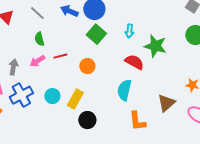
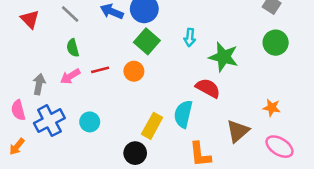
red semicircle: (134, 62) -> (208, 88), moved
orange circle: (87, 66) -> (134, 71), moved
yellow rectangle: (75, 99) -> (152, 126), moved

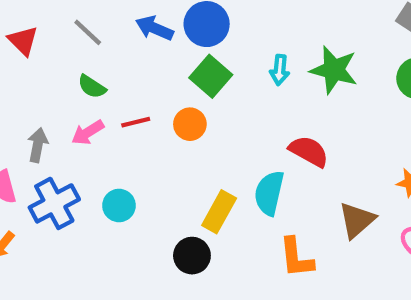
green semicircle: (73, 48) -> (92, 87), turned -42
green star: (224, 57) -> (334, 70), moved

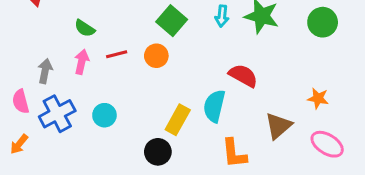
pink arrow: (88, 132) -> (82, 62), turned 135

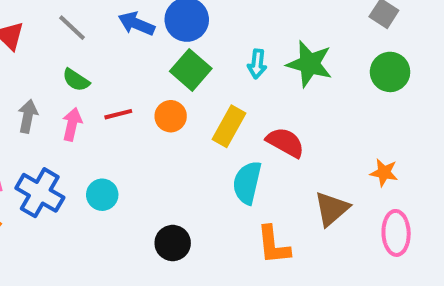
gray arrow: (45, 71) -> (28, 116), moved
blue cross: (57, 114) -> (40, 193), turned -32
yellow rectangle: (178, 120) -> (229, 126), moved
pink ellipse: (327, 144) -> (396, 233), turned 56

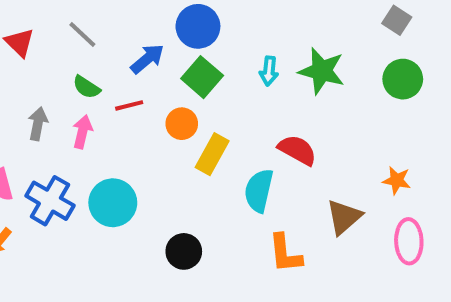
blue arrow: (136, 24) -> (147, 59), moved, turned 117
red line: (118, 114) -> (129, 105), moved
yellow rectangle: (229, 126) -> (212, 154), moved
cyan circle: (102, 195) -> (113, 203), size x1.5

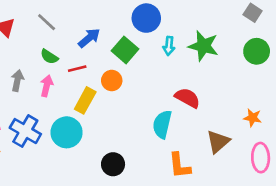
blue circle: (198, 26) -> (146, 18), moved
yellow rectangle: (212, 154) -> (85, 100), moved

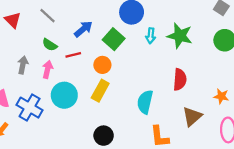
red semicircle: (187, 98) -> (180, 79), moved, turned 65
yellow rectangle: (85, 100) -> (100, 91), moved
cyan circle: (67, 132) -> (64, 95), moved

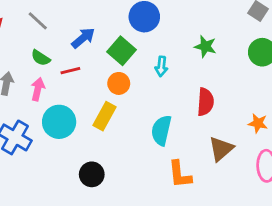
cyan arrow: (151, 36) -> (161, 66), moved
green star: (180, 36) -> (205, 46), size x0.7
orange circle: (102, 65) -> (119, 83), moved
black circle: (104, 136) -> (92, 174), moved

